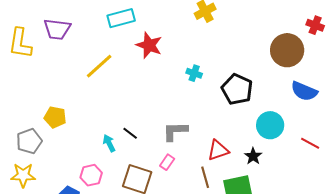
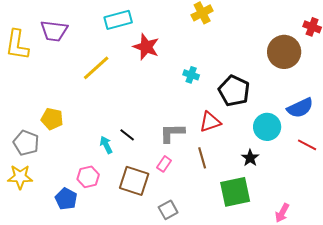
blue semicircle: (304, 91) -> (300, 108), moved, turned -48
gray pentagon: (29, 141) -> (26, 143), turned -30
red triangle: (218, 150) -> (210, 122), moved
brown line: (205, 177) -> (202, 158), moved

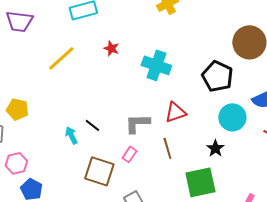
red star: (146, 47) -> (111, 48), moved, size x0.6
cyan cross: (191, 75) -> (156, 65), size x1.8
black pentagon: (234, 91) -> (217, 76), moved
pink hexagon: (88, 177) -> (16, 163), moved

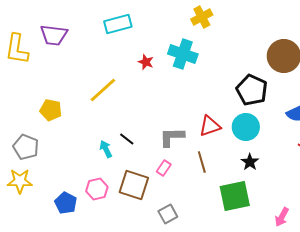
yellow line: (61, 58) -> (103, 90), moved
cyan cross: (156, 65) -> (183, 54), moved
yellow pentagon: (17, 109) -> (51, 110), moved
cyan circle: (232, 117) -> (246, 127), moved
pink hexagon: (16, 163) -> (97, 189), moved

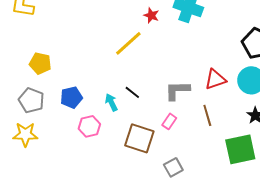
yellow line: (103, 90) -> (128, 43), moved
yellow pentagon: (51, 110) -> (40, 63), moved
pink hexagon: (97, 189) -> (89, 126), moved
blue pentagon: (66, 203) -> (71, 97), moved, turned 30

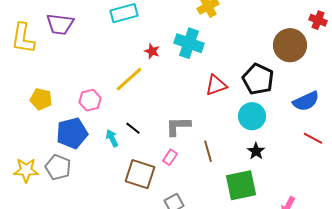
red triangle: (215, 79) -> (216, 85), moved
blue pentagon: (71, 97) -> (72, 133), size x1.4
gray pentagon: (31, 100) -> (58, 167), moved
pink hexagon: (89, 126) -> (90, 100), moved

